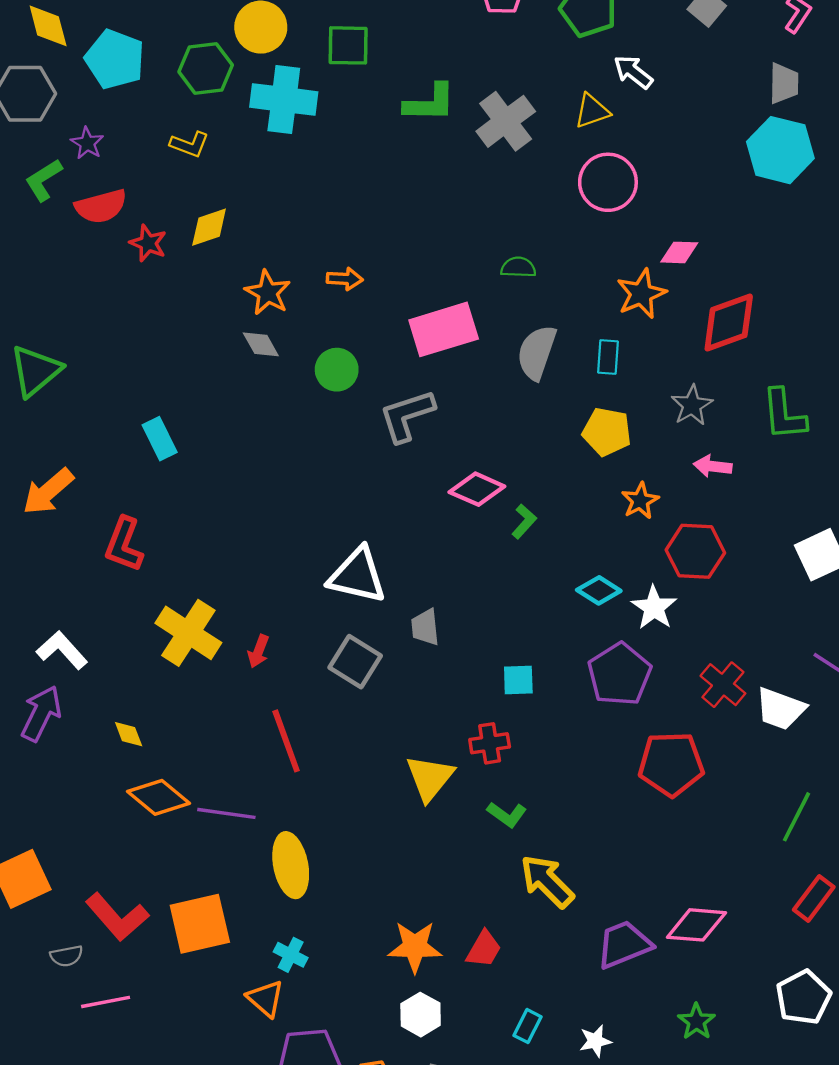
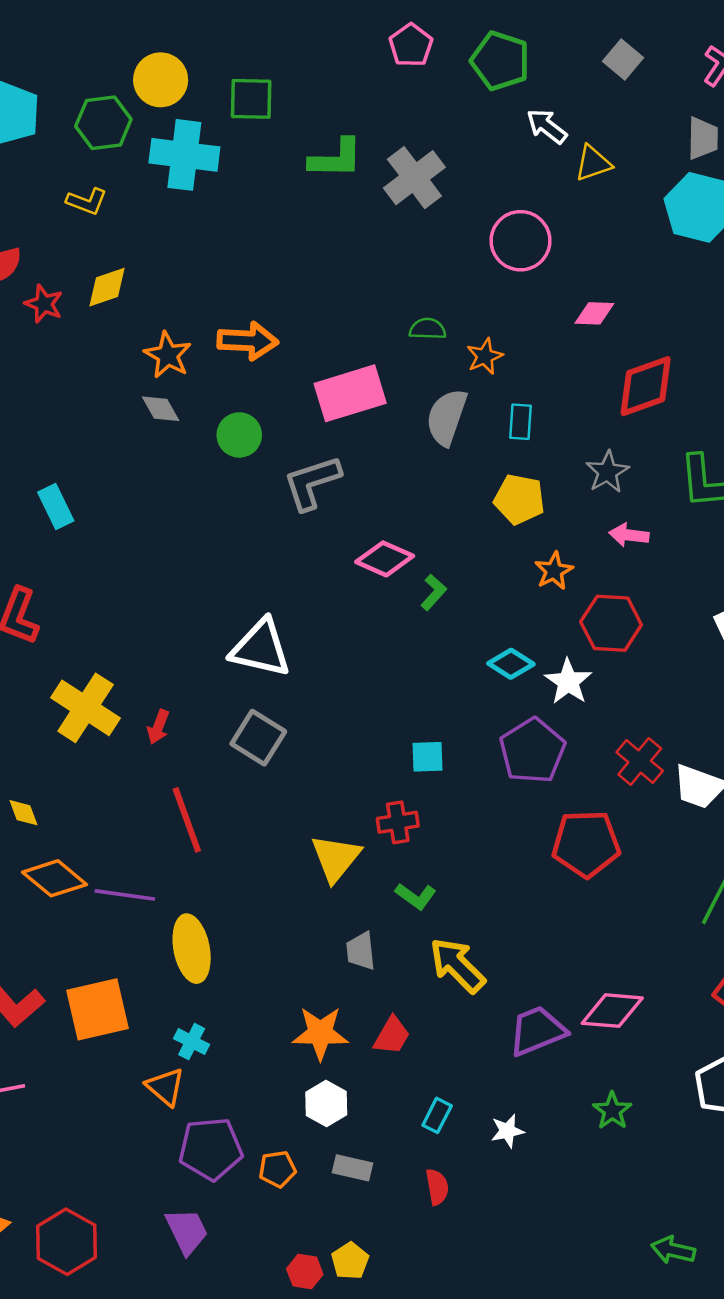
yellow triangle: (592, 111) -> (593, 163), moved
orange arrow: (345, 279) -> (248, 341), size x1.6
orange star: (641, 294) -> (485, 356), moved, size x0.7
gray trapezoid: (425, 627) -> (361, 951), moved

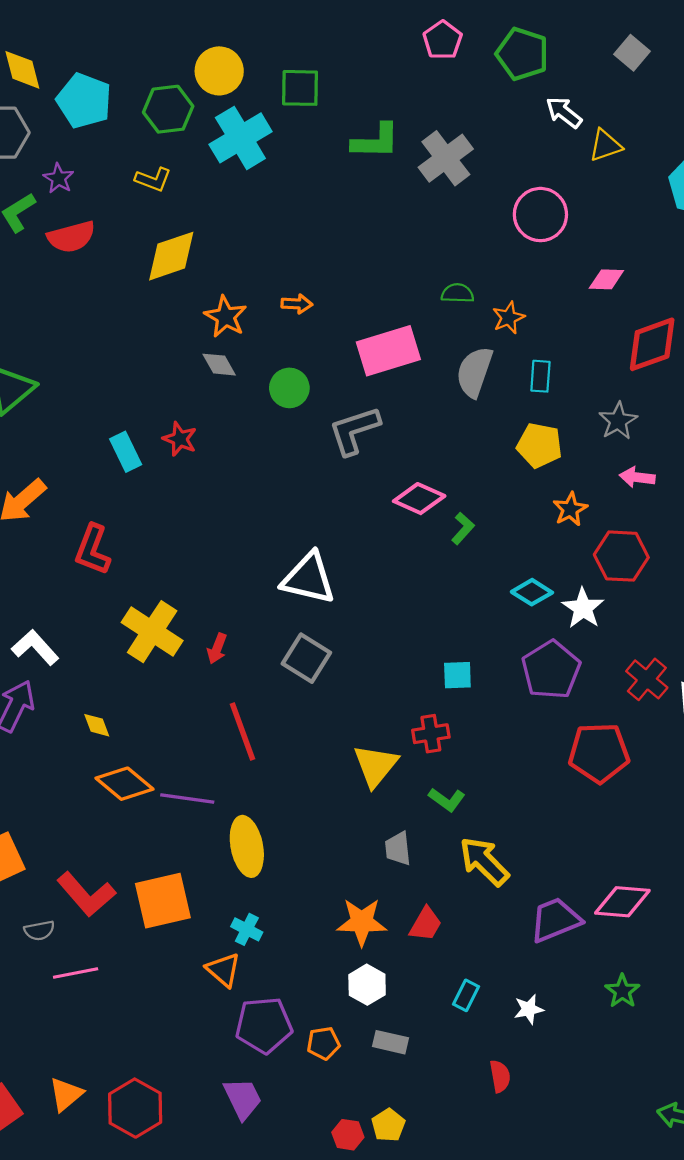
cyan cross: (184, 155) -> (240, 138), turned -38
yellow diamond: (107, 287) -> (171, 256), size x1.4
red star: (44, 304) -> (180, 439), moved
orange arrow: (248, 341) -> (297, 304), size x0.6
red semicircle: (437, 1187) -> (500, 1076), moved

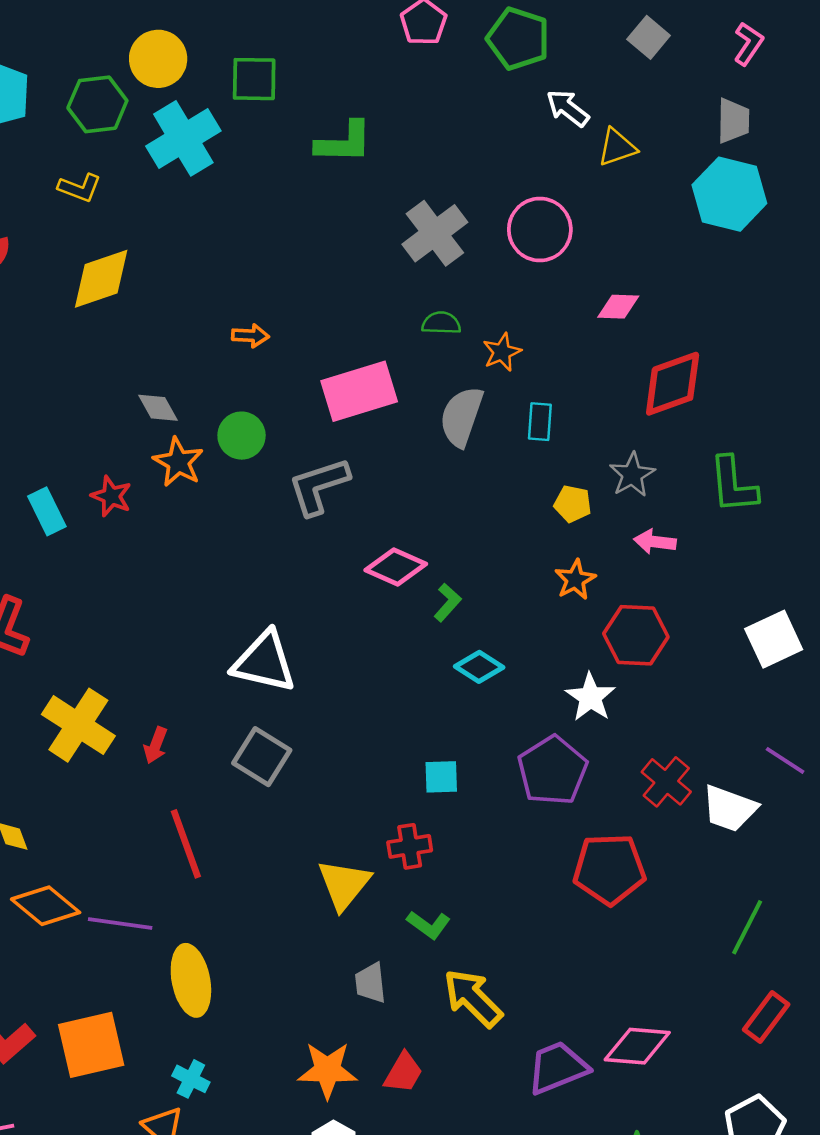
gray cross: (446, 158) -> (435, 233), moved
orange star: (226, 317) -> (178, 462), moved
yellow pentagon: (539, 445) -> (573, 504), moved, size x0.7
cyan diamond: (532, 592) -> (479, 667), moved

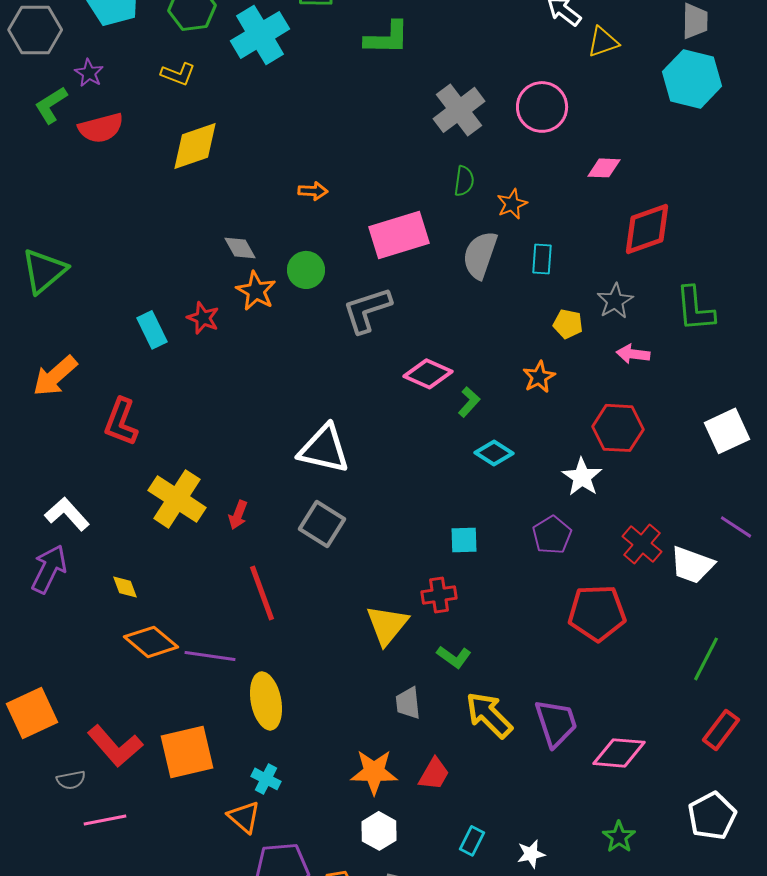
green semicircle: (441, 323) -> (464, 181), turned 96
orange star: (575, 580) -> (539, 377), moved
purple pentagon: (552, 771) -> (552, 535), size x0.7
purple trapezoid: (558, 1068) -> (556, 723), moved, turned 94

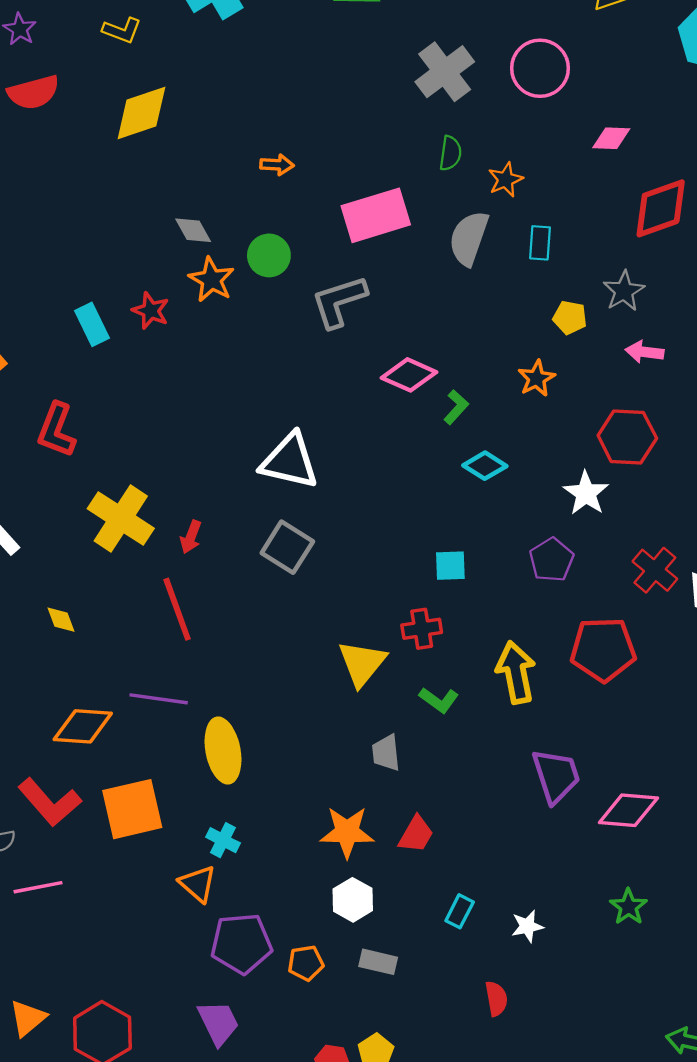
red line: (262, 593) -> (177, 609), moved
orange diamond: (151, 642) -> (83, 726), moved, turned -36
yellow arrow: (489, 715) -> (516, 672), moved, turned 34

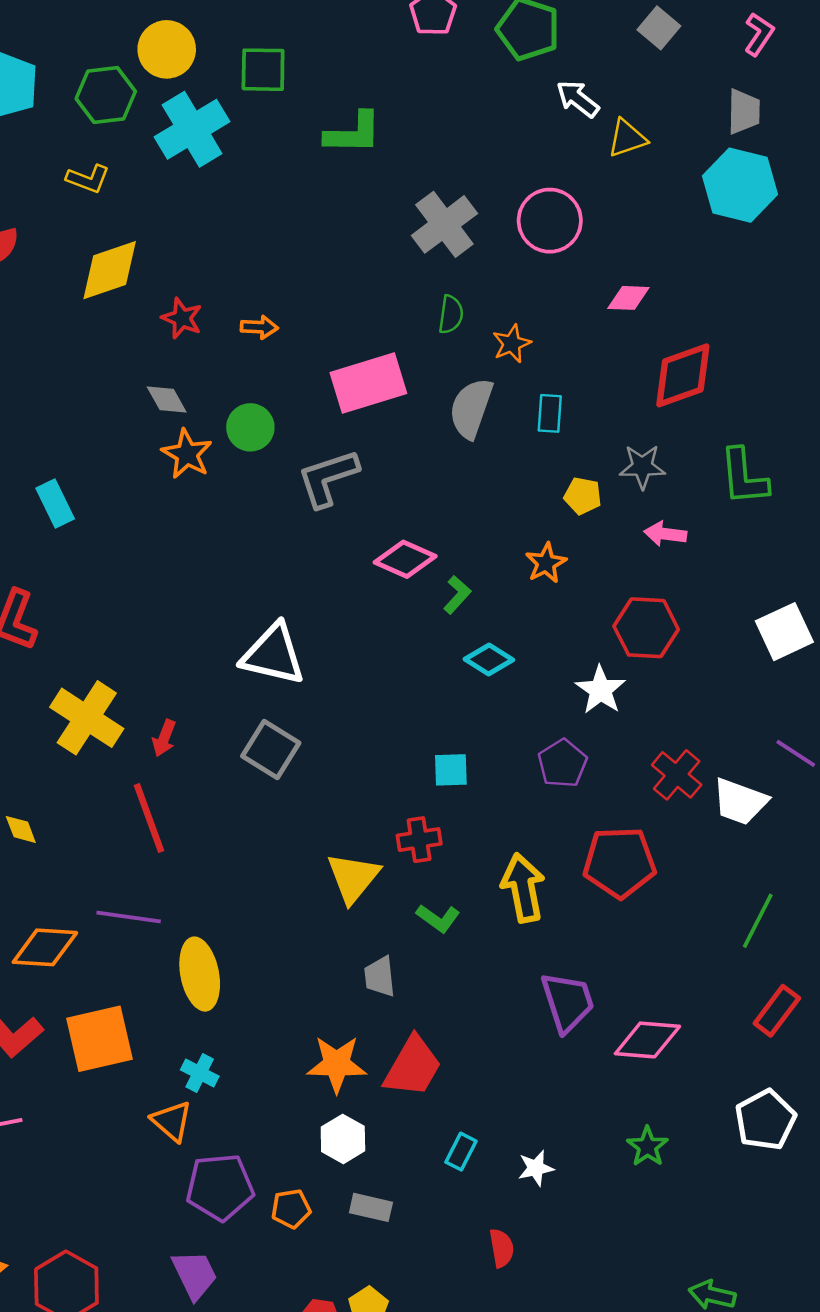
gray star: (624, 291) -> (642, 467), turned 30
red star: (151, 311) -> (182, 318), moved
red trapezoid: (416, 834) -> (413, 1067), size x1.5

